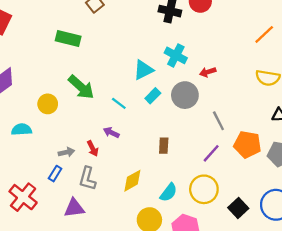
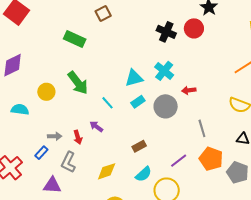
gray line: (218, 121) -> (202, 128), moved
brown rectangle: (164, 146) -> (139, 146), turned 48
cyan semicircle: (169, 192) -> (143, 174), moved

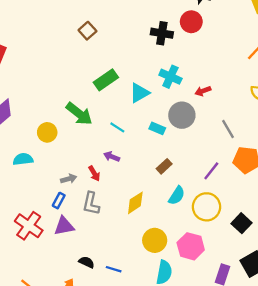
green rectangle: (75, 39) -> (106, 80), moved, turned -45
cyan rectangle: (138, 102) -> (157, 128), moved, turned 72
purple triangle: (52, 185) -> (64, 226), moved

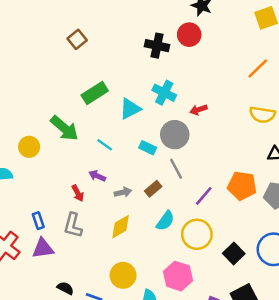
gray line: (228, 129) -> (176, 169), moved
gray arrow: (69, 179) -> (123, 192), moved
blue rectangle: (59, 201) -> (38, 221), turned -49
yellow circle: (155, 240) -> (123, 275), moved

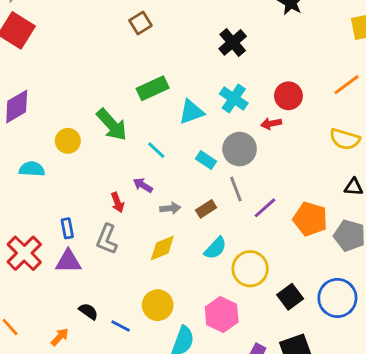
red circle: (189, 35) -> (288, 96), moved
black cross: (157, 46) -> (233, 42), turned 30
purple line: (204, 196) -> (265, 208), moved

